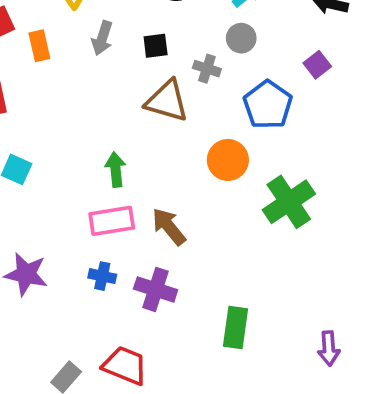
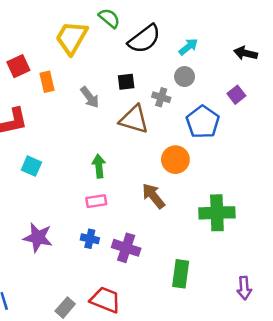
gray arrow: (102, 38) -> (90, 97), moved, turned -55
green cross: (289, 202) -> (217, 213), moved, turned 32
pink rectangle: (112, 221) -> (96, 201), size x0.7
brown arrow: (169, 227) -> (153, 196), moved

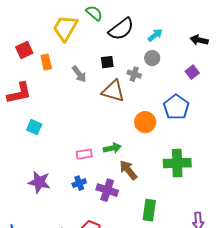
blue pentagon: (203, 122) -> (176, 107), moved
green arrow: (99, 166) -> (112, 148), moved, turned 84
brown arrow: (153, 196) -> (128, 170), moved
blue cross: (90, 239) -> (79, 183), turned -32

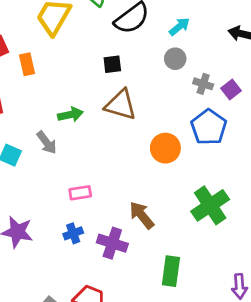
purple square: (192, 72) -> (231, 89), moved
gray arrow: (79, 74) -> (47, 143), moved
gray cross: (134, 74) -> (203, 84), moved
green arrow: (112, 148) -> (70, 115), moved
green cross: (177, 163) -> (210, 205), turned -32

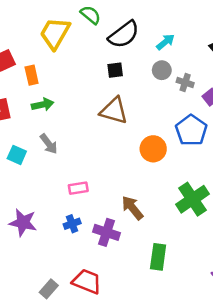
black square: (112, 64) -> (115, 70), moved
gray cross: (203, 84) -> (185, 82), moved
green arrow: (70, 115) -> (43, 105), moved

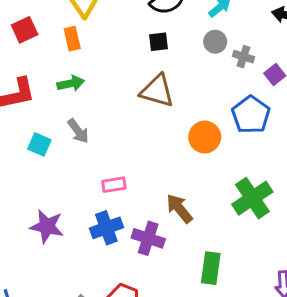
orange rectangle: (32, 75) -> (72, 39), moved
blue cross: (72, 224) -> (106, 228), size x1.5

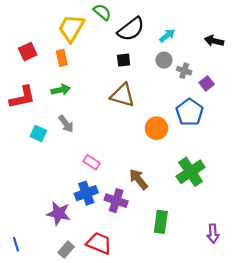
pink rectangle: (114, 185) -> (92, 162), turned 42
purple star: (47, 226) -> (59, 213), moved

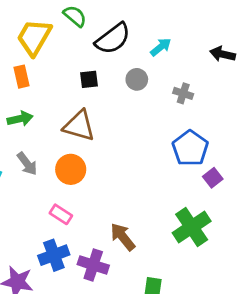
black square: (124, 60) -> (89, 79), moved
gray circle: (164, 60) -> (137, 79), moved
purple square: (207, 83) -> (213, 178), moved
brown triangle: (122, 95) -> (79, 126), moved
orange circle: (157, 128) -> (71, 169), moved

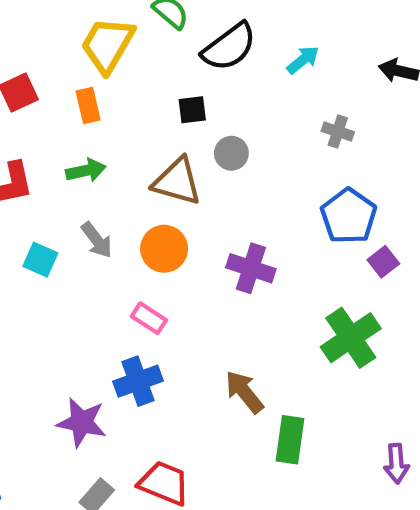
gray circle: (137, 79) -> (231, 153), moved
brown arrow: (123, 237) -> (244, 392), moved
purple cross: (93, 265) -> (251, 268), moved

